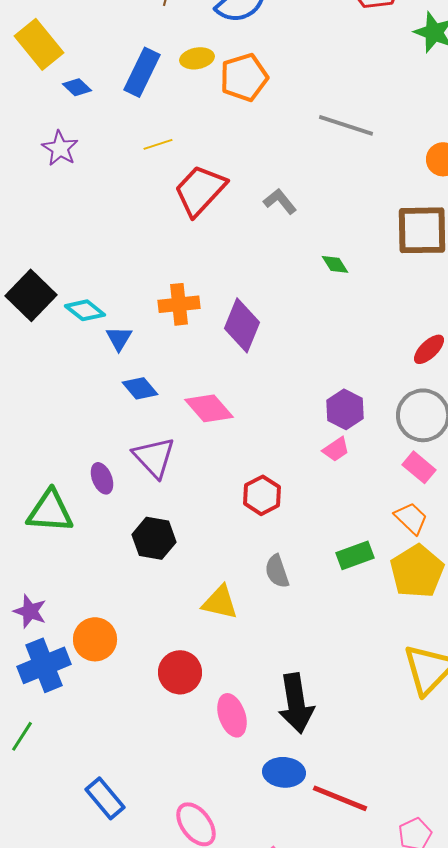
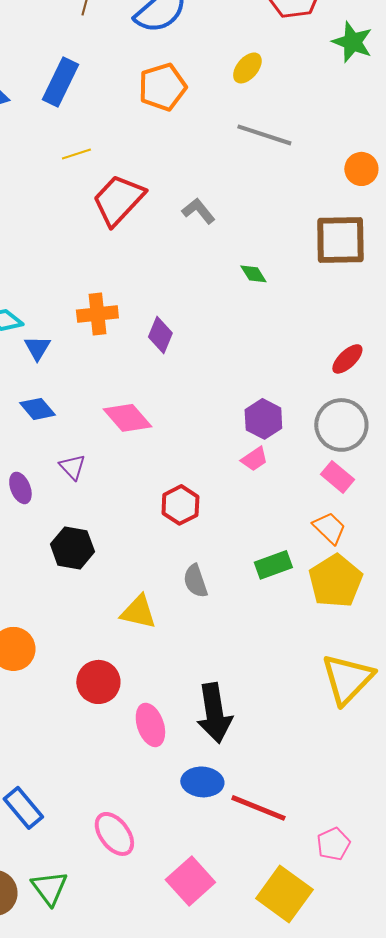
yellow ellipse: (197, 58) -> (247, 68), moved, turned -40
purple diamond: (242, 325) -> (160, 335), size x0.7
blue diamond: (140, 388) -> (37, 409), moved
purple triangle: (154, 457) -> (72, 467), size x0.6

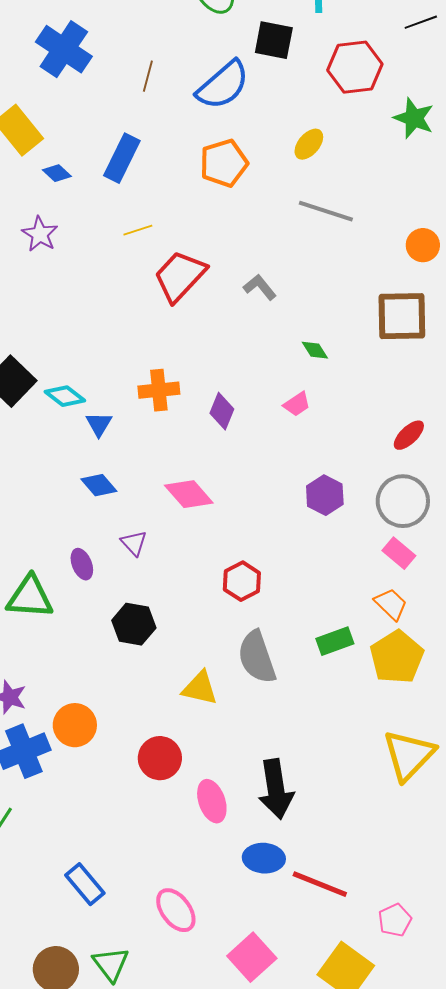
pink trapezoid: (254, 459) -> (297, 404), moved
gray semicircle: (195, 581) -> (257, 657), size x1.6

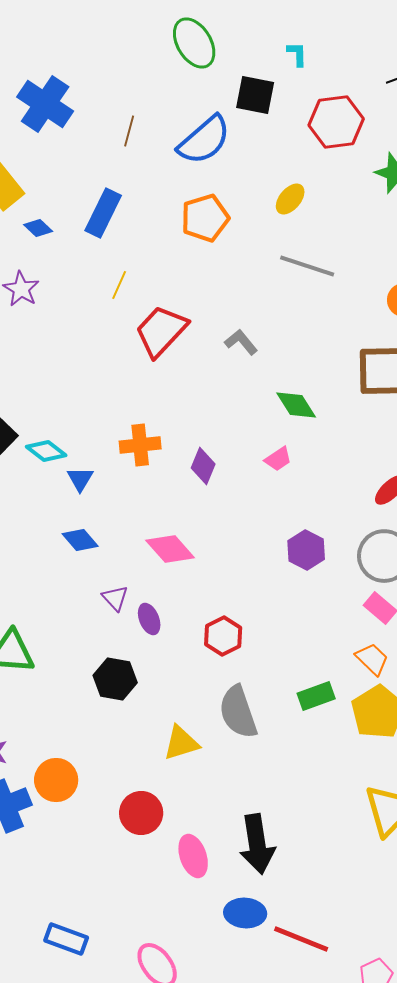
yellow line: (138, 230) -> (119, 285), turned -48
green diamond: (315, 350) -> (296, 405), size x1.5
purple ellipse: (82, 564) -> (149, 619), moved
yellow triangle: (200, 688) -> (181, 743), turned -30
blue rectangle: (85, 884) -> (66, 939), turned -30

